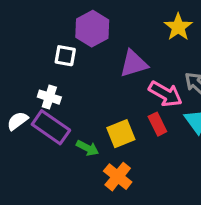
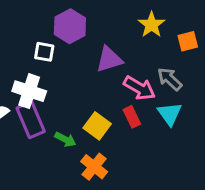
white cross: (49, 97) -> (29, 91), size x1.5
purple rectangle: (51, 127) -> (31, 120), turned 32
yellow square: (121, 134) -> (97, 126), turned -32

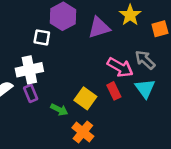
purple triangle: (109, 59) -> (99, 28), moved
white cross: (29, 91) -> (29, 70), turned -30
purple rectangle: (31, 120) -> (31, 93), size x0.6

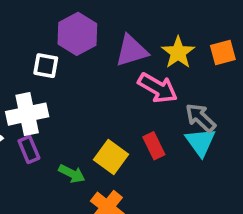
yellow star: (130, 15) -> (178, 53), moved
gray arrow: (145, 60) -> (201, 118), moved
pink arrow: (120, 67) -> (158, 88), moved

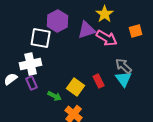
yellow star: (178, 53) -> (105, 14), moved
white square: (46, 66) -> (41, 38), size x1.5
pink arrow: (158, 88) -> (107, 38), moved

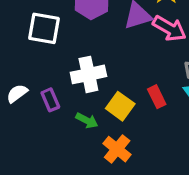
white square: (41, 38) -> (44, 28), moved
white cross: (31, 64) -> (88, 74), moved

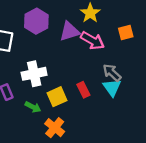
yellow square: (120, 106) -> (57, 97), turned 30

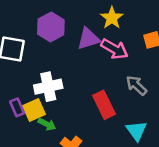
cyan triangle: (112, 88) -> (136, 131), moved
red rectangle: (83, 90) -> (104, 105), size x1.5
yellow square: (57, 97) -> (34, 110), moved

